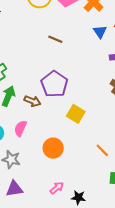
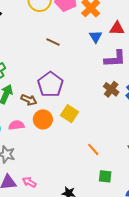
pink semicircle: (20, 128) -> (16, 125), turned 56
orange circle: (53, 148) -> (43, 119), moved
pink arrow: (57, 188) -> (29, 182), moved, turned -112

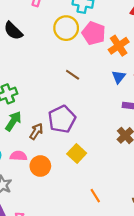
brown arrow: (29, 100) -> (36, 131), turned -91
orange circle: (43, 119) -> (40, 166), moved

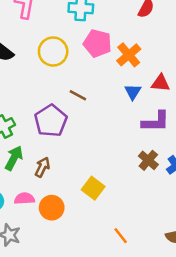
yellow circle: (66, 28) -> (53, 52), moved
purple pentagon: (62, 119) -> (51, 121), moved

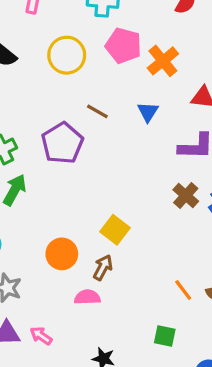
blue triangle: (133, 92) -> (148, 112), moved
brown arrow: (42, 167) -> (103, 268), moved
pink semicircle: (24, 199) -> (87, 297), moved
orange line: (121, 236) -> (183, 290), moved

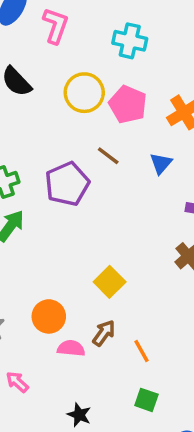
pink pentagon: (123, 46) -> (128, 104), moved
orange circle: (62, 254) -> (49, 316), moved
brown arrow: (103, 268) -> (104, 333), moved
orange line: (183, 290) -> (142, 351), moved

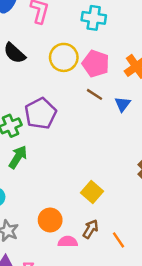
brown line: (108, 156) -> (94, 94), moved
purple pentagon: (67, 184) -> (41, 113), moved

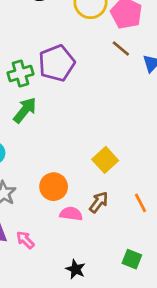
orange line: (119, 240) -> (140, 203), moved

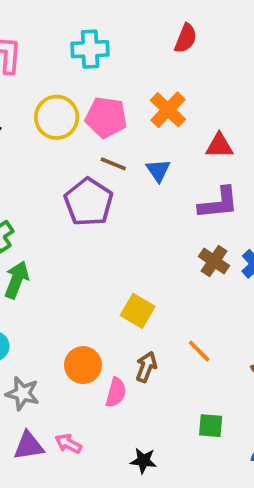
purple pentagon: (57, 63) -> (89, 202), moved
pink semicircle: (71, 214) -> (116, 392), turned 115

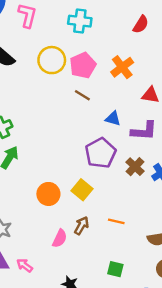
pink pentagon: (106, 117) -> (83, 65), turned 30
blue triangle: (158, 170) -> (113, 118), moved, turned -49
purple pentagon: (89, 202) -> (101, 153), moved
orange line: (199, 351) -> (116, 221), turned -42
orange circle: (83, 365) -> (48, 194), moved

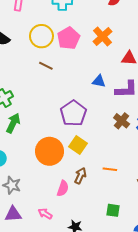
brown line: (82, 95) -> (46, 66), moved
purple pentagon: (101, 153) -> (73, 113), moved
orange circle: (48, 194) -> (50, 151), size x1.4
pink arrow: (25, 265) -> (45, 214), moved

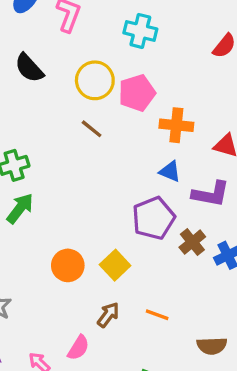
orange cross: (102, 36) -> (176, 125), moved, turned 36
purple pentagon: (73, 113) -> (153, 218), moved
orange circle: (50, 151) -> (68, 265), size x0.7
pink semicircle: (63, 188) -> (78, 348), moved

